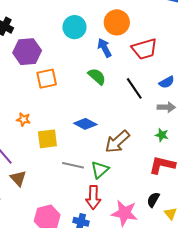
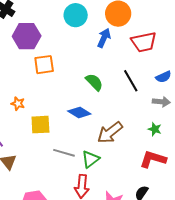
blue arrow: (104, 48) -> (104, 38), turned 48
green semicircle: (97, 76) -> (94, 82), moved

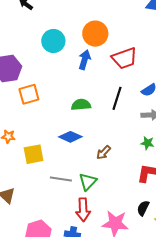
black line: (131, 81) -> (117, 98), turned 55
green semicircle: (94, 82) -> (81, 105), turned -42
brown arrow: (110, 132) -> (104, 152), size x0.6

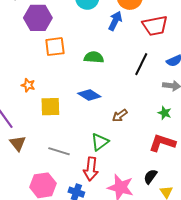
green semicircle: (81, 105) -> (94, 57), moved
gray line: (61, 179) -> (59, 151), moved

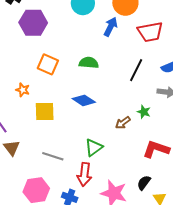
orange square: (55, 47) -> (48, 64), moved, turned 30
green star: (165, 113) -> (144, 112), moved
brown arrow: (120, 116) -> (123, 123), moved

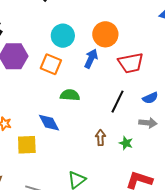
orange square: (48, 64) -> (51, 64), moved
blue diamond: (84, 100) -> (49, 123), moved, turned 30
brown arrow: (123, 123) -> (100, 138), moved, turned 126

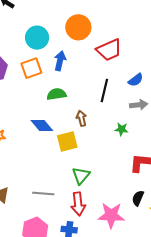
blue arrow: (91, 59) -> (60, 61), moved
orange square: (51, 64) -> (31, 68), turned -30
brown arrow: (100, 138) -> (81, 118), moved
yellow square: (27, 145) -> (67, 142), moved

